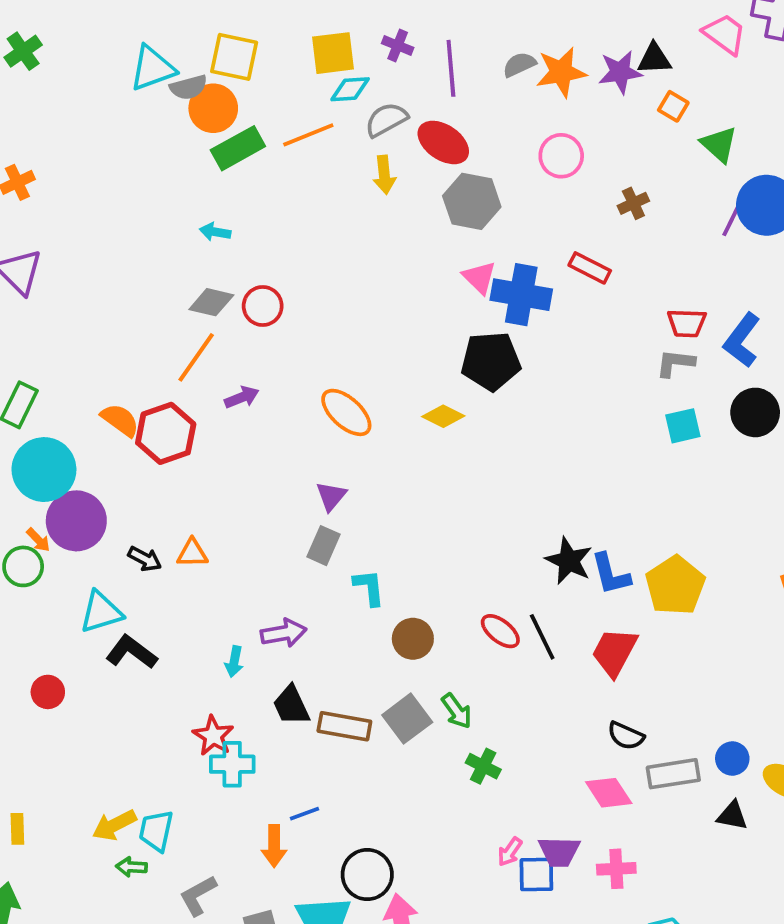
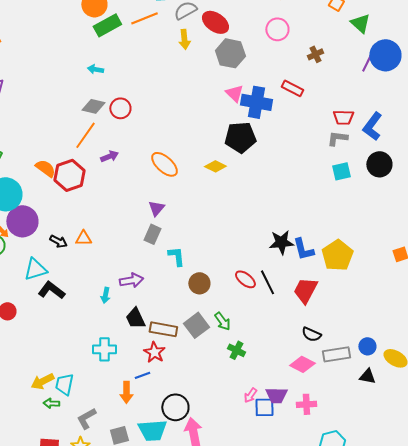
black star: (569, 561) -> (281, 242), turned -30
red star: (213, 736) -> (154, 352), moved
pink diamond: (609, 793) -> (302, 364), turned -30

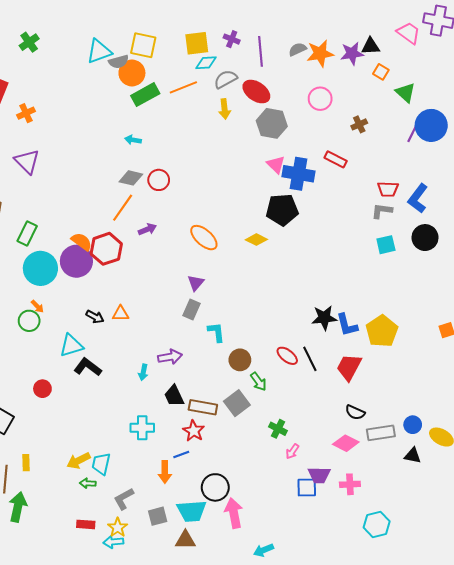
purple circle: (22, 221) -> (76, 261), moved
green arrow: (222, 321) -> (258, 381), moved
pink arrow: (250, 395) -> (292, 451), moved

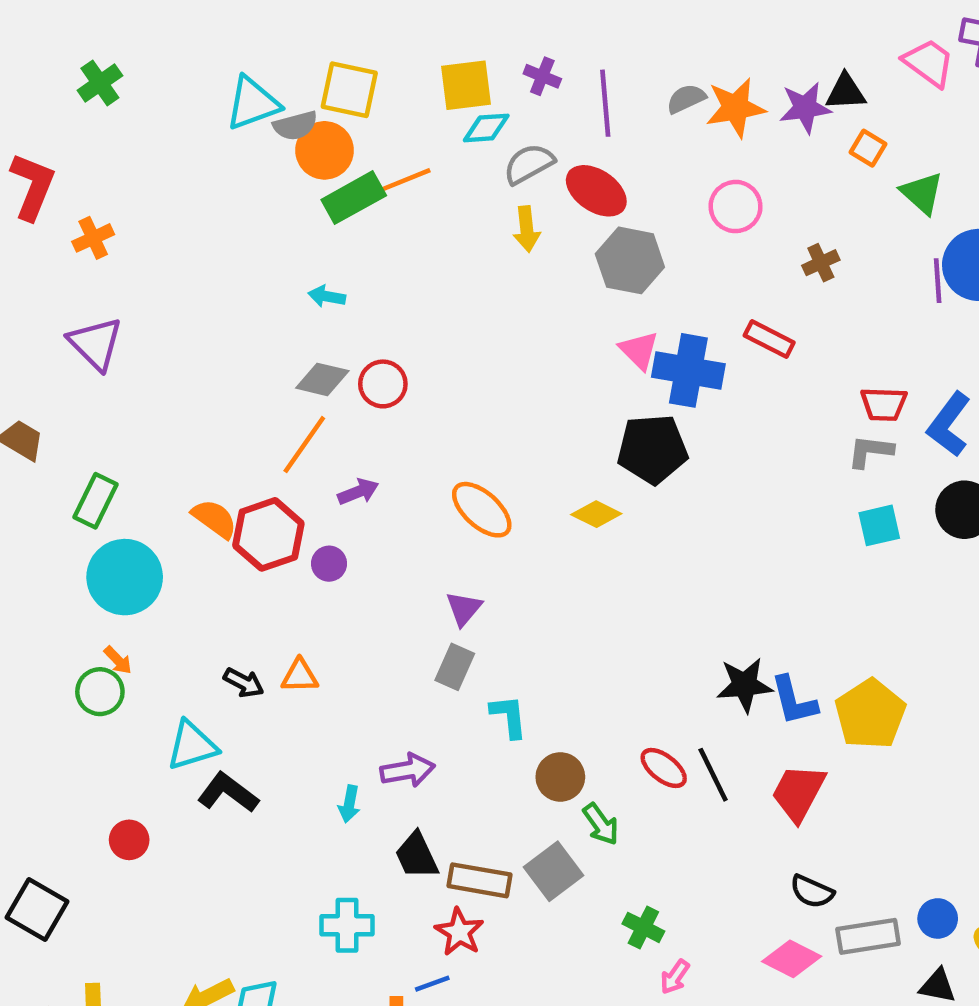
orange line: (183, 87) -> (401, 182), moved
purple line: (413, 133) -> (938, 281), turned -30
purple circle: (76, 261) -> (329, 564), moved, size x0.5

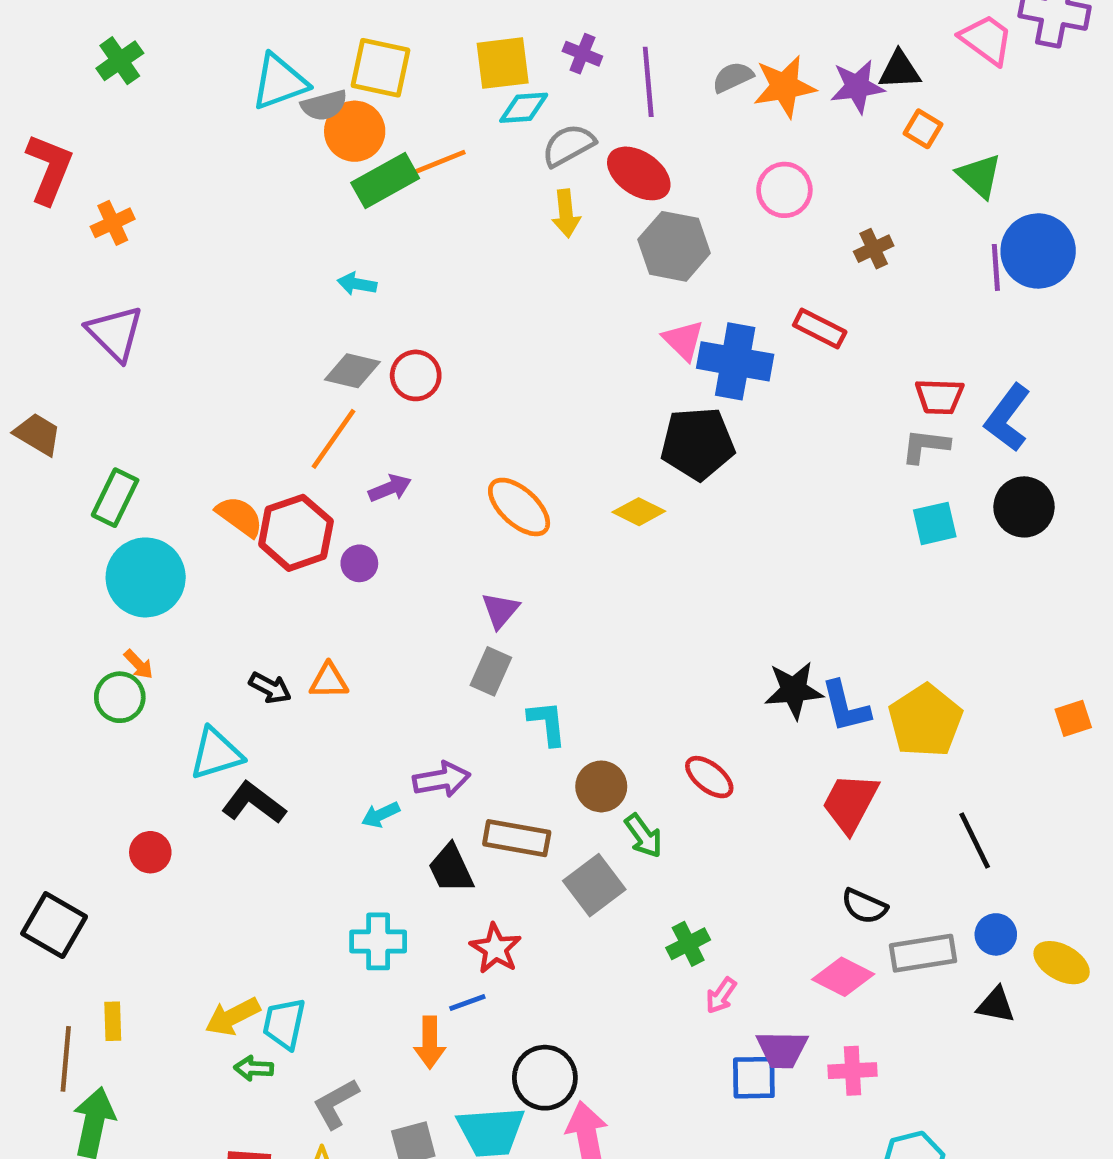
black line: (713, 775) -> (975, 840), moved
cyan arrow: (349, 804) -> (380, 815), turned 54
brown rectangle: (479, 880) -> (517, 838), moved
green cross: (643, 927) -> (688, 944), turned 36

